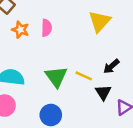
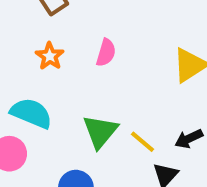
orange star: (20, 30) -> (50, 56), moved

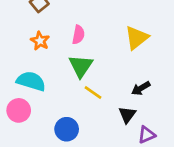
green triangle: (100, 131) -> (81, 66), moved
yellow line: (143, 142) -> (93, 93), moved

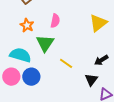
green triangle: (81, 66) -> (45, 43), moved
blue circle: (67, 129) -> (31, 77), moved

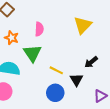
blue circle: (31, 77) -> (55, 93), moved
black triangle: (91, 80) -> (76, 80), moved

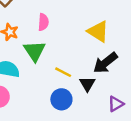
yellow triangle: (83, 25) -> (98, 31), moved, turned -42
black arrow: (91, 62) -> (105, 63), size x1.5

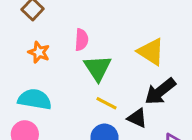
green triangle: (35, 51) -> (98, 68), moved
black triangle: (87, 84) -> (137, 118), turned -35

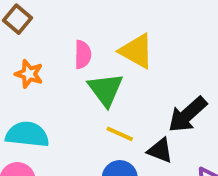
yellow triangle: (151, 52) -> (137, 51), moved

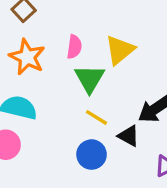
yellow triangle: (137, 51) -> (120, 50), turned 44
orange star: (29, 74) -> (27, 57), size x1.5

